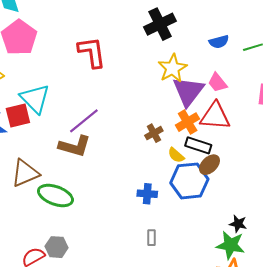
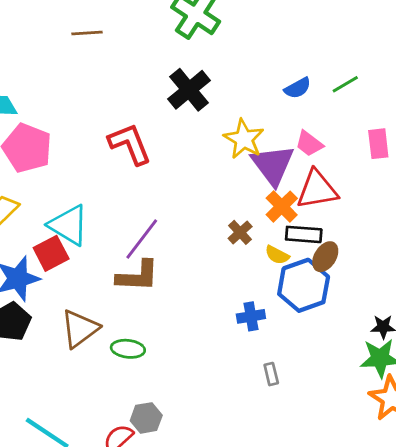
black cross: (160, 24) -> (189, 90), moved
green ellipse: (55, 195) -> (128, 349), size x0.7

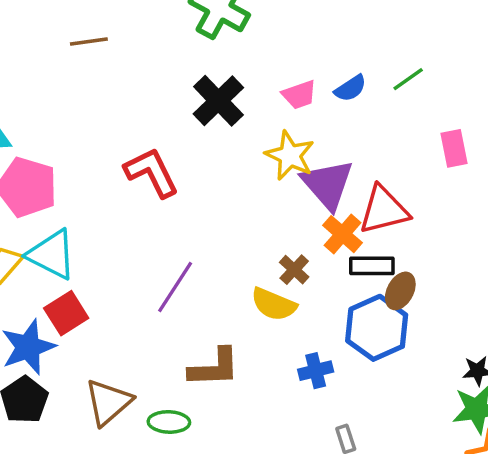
pink trapezoid: (309, 144) -> (299, 95), moved, turned -52
cyan triangle: (69, 225) -> (52, 255), moved
yellow semicircle: (277, 255) -> (274, 304), moved, size x1.5
brown L-shape: (138, 276) -> (214, 368), moved

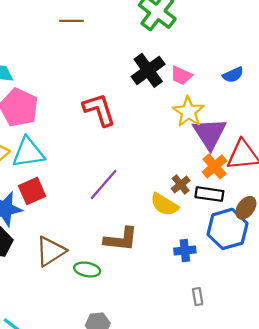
pink trapezoid: (299, 95) -> (181, 75), moved, turned 35
cyan triangle: (52, 255) -> (28, 153), turned -44
black rectangle: (372, 266) -> (209, 194), moved

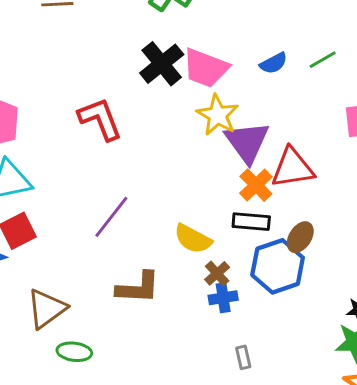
pink trapezoid: (181, 75) -> (206, 68), size x1.6
brown cross: (181, 185) -> (217, 273), moved
green ellipse: (87, 269) -> (74, 352), moved

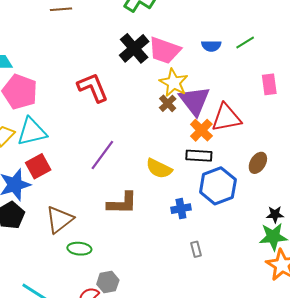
blue semicircle: (274, 63) -> (211, 46), turned 30
brown ellipse: (300, 237) -> (258, 163), moved
brown cross: (217, 273) -> (168, 103), moved

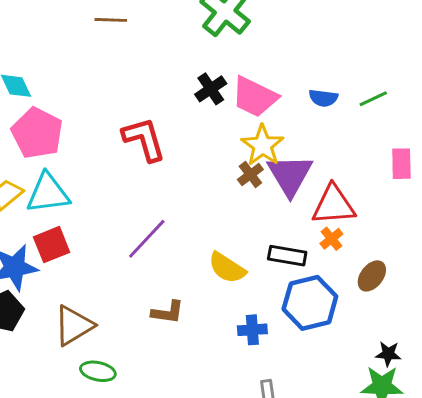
black cross: (134, 48) -> (211, 89), size x0.7
orange cross: (201, 130) -> (331, 239), moved, size x0.7
brown L-shape: (122, 203) -> (168, 312), size x0.7

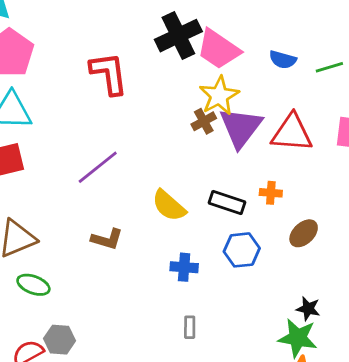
black cross: (211, 89) -> (178, 36), size x1.5
red triangle: (333, 205) -> (292, 133), moved
orange cross: (331, 239) -> (271, 193), turned 35
blue hexagon: (310, 303) -> (242, 250), size x0.7

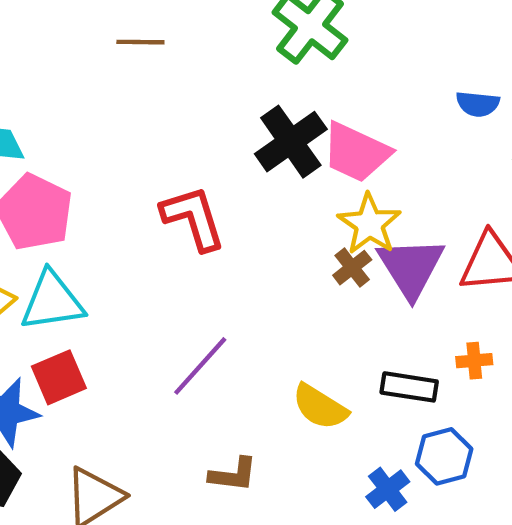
blue semicircle: (283, 60) -> (478, 104), moved
blue cross: (184, 267) -> (388, 489), moved, turned -32

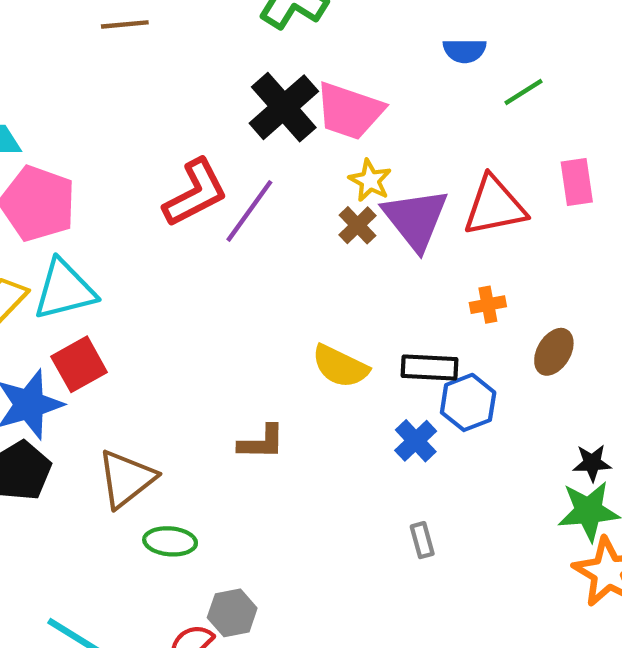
red L-shape: (193, 218) -> (195, 193), turned 86
yellow star: (369, 224) -> (370, 180), size x0.7
purple line: (200, 366) -> (249, 211), moved
black rectangle: (409, 387) -> (429, 368), moved

